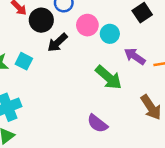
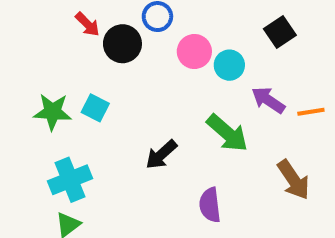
black arrow: (57, 43) -> (161, 155), moved
purple semicircle: (97, 123) -> (210, 205), turned 45

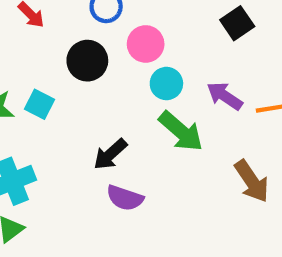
black circle: (122, 44) -> (87, 61), moved
cyan circle: (229, 65) -> (166, 84), moved
purple semicircle: (210, 205) -> (125, 198), moved, turned -64

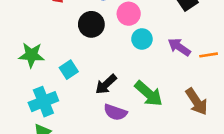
cyan square: (40, 104) -> (69, 70), moved, turned 30
green arrow: (181, 131) -> (149, 94), moved

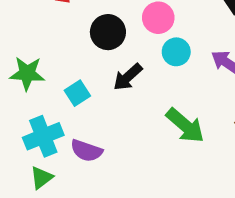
black arrow: (106, 84) -> (128, 77), moved
purple semicircle: (115, 112) -> (86, 151), moved

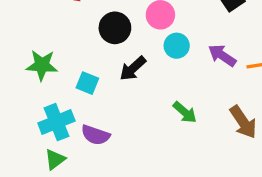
cyan square: (77, 93) -> (87, 83), turned -35
green arrow: (185, 125) -> (185, 112), size x0.7

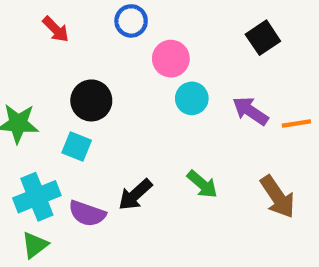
black circle: (115, 28) -> (91, 100), moved
black arrow: (133, 68) -> (135, 195), moved

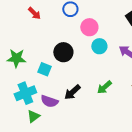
black circle: (91, 100) -> (63, 52), moved
green arrow: (202, 184) -> (104, 87), turned 98
green triangle: (35, 245) -> (33, 116), moved

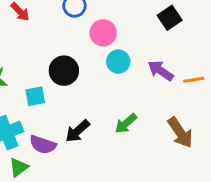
cyan square: (44, 69) -> (35, 96), turned -32

